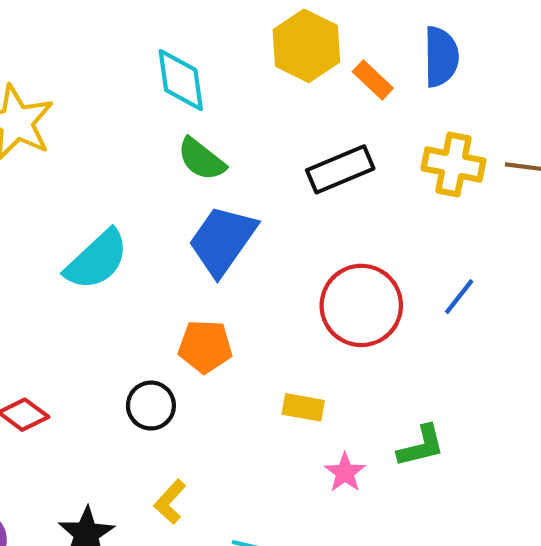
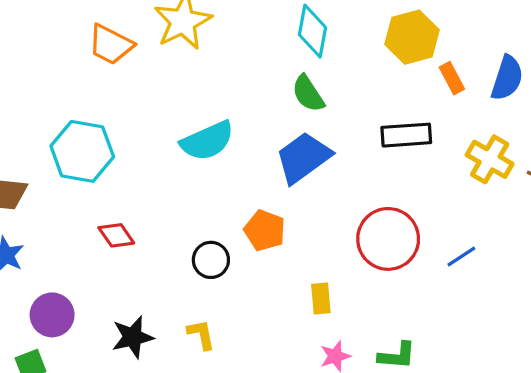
yellow rectangle: (303, 407) -> (321, 299), turned 56
yellow L-shape: (170, 502) -> (201, 334), turned 108

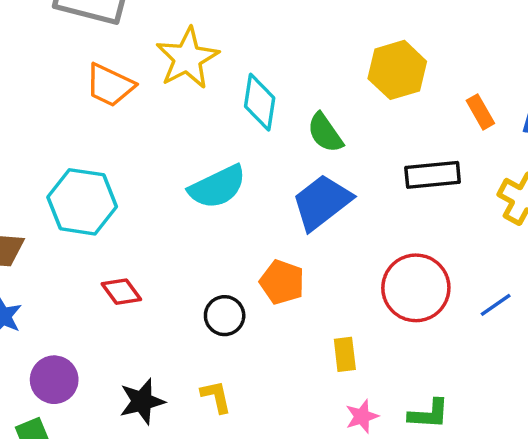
cyan diamond: (312, 31) -> (260, 102), moved
yellow hexagon: (412, 37) -> (397, 70), moved

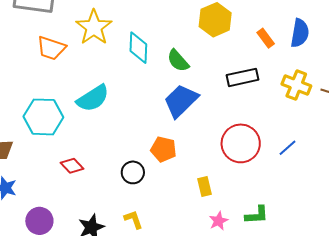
cyan semicircle: (217, 187) -> (93, 98), moved

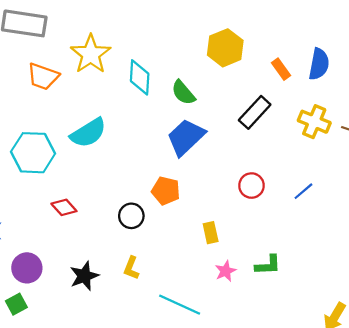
black rectangle: (243, 77) -> (255, 112), turned -36
red circle: (241, 143) -> (251, 186), size x0.6
yellow L-shape: (134, 219) -> (131, 268), turned -140

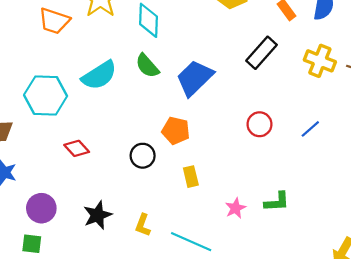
green semicircle: (183, 93) -> (147, 66), moved
yellow rectangle: (211, 233) -> (191, 177), moved
yellow L-shape: (131, 268) -> (143, 225), moved
green square: (16, 304) -> (32, 244), turned 36

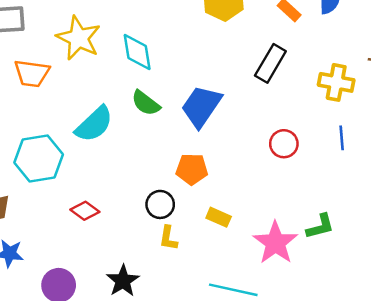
yellow cross: (320, 61) -> (336, 82), moved
blue line: (310, 129) -> (342, 138), turned -42
yellow rectangle: (191, 177) -> (219, 217), turned -42
pink star: (235, 208) -> (275, 243), size x1.8
yellow L-shape: (143, 225) -> (168, 238), moved

